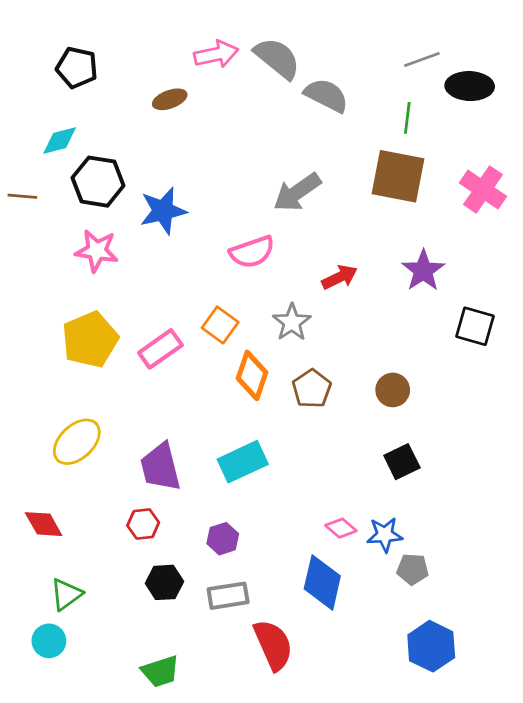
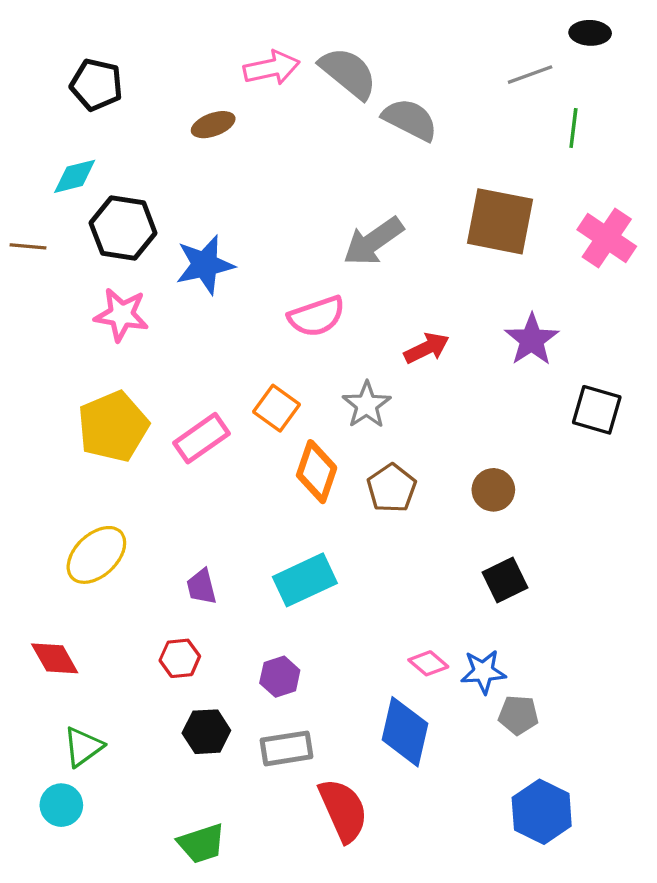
black ellipse: (470, 86) -> (590, 33), moved, size x0.7
green line: (407, 118) -> (573, 128), moved
purple trapezoid: (160, 467) -> (201, 587), size x0.6

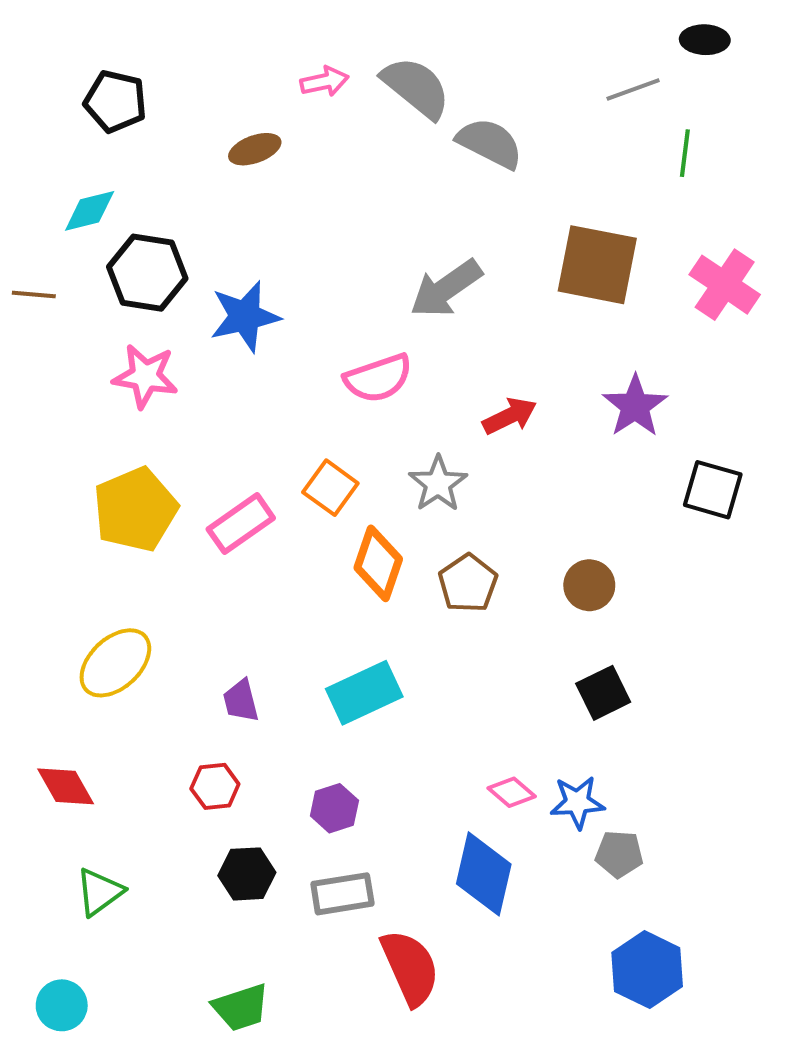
pink arrow: (272, 68) -> (324, 81), size x0.7
cyan circle: (61, 805) -> (62, 1005), moved

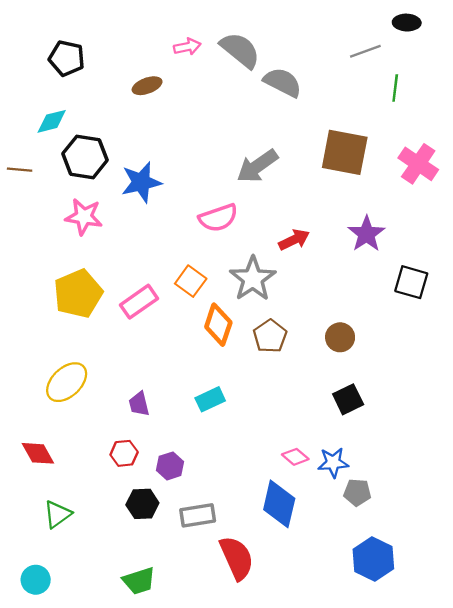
gray star: (438, 484) -> (253, 279), size x1.4
cyan rectangle: (364, 693) -> (210, 399), size x0.7
purple hexagon: (334, 808) -> (170, 466), moved

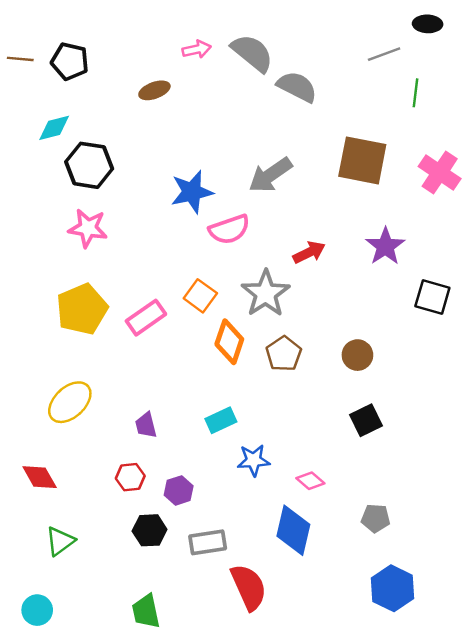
brown line: (20, 170) -> (20, 59), moved
blue star: (141, 182) -> (192, 192), moved
blue star: (333, 463) -> (254, 460), moved
green trapezoid: (139, 581) -> (146, 611), turned 96

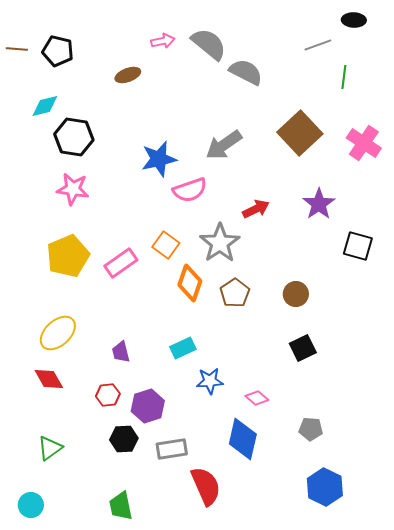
brown square: (362, 160) -> (300, 133), turned 36
red diamond: (40, 477) -> (49, 379), moved
purple hexagon: (179, 490) -> (148, 406), size x1.4

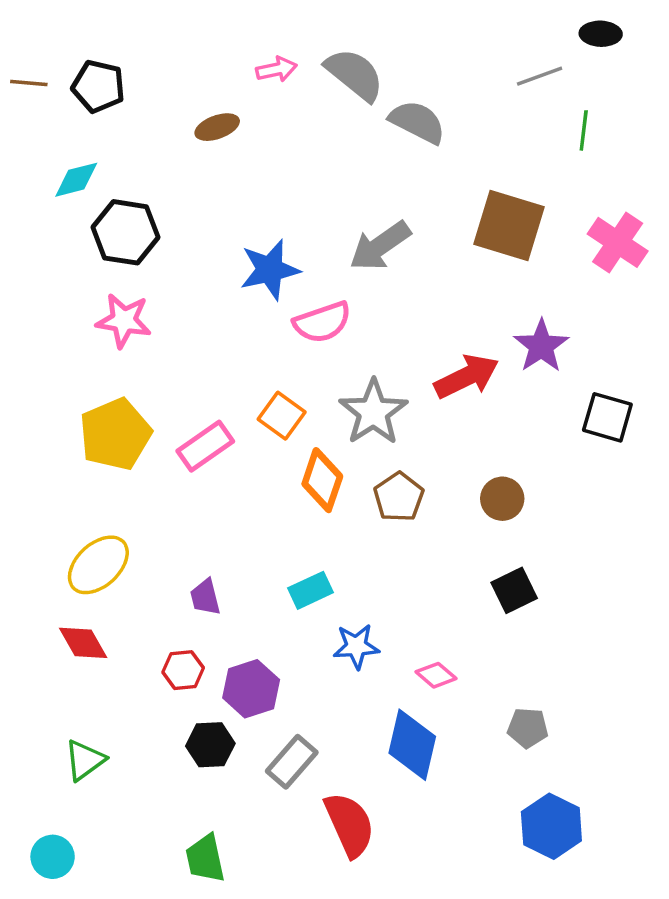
brown square: (300, 133) -> (509, 225), turned -30
red arrow: (256, 209) -> (467, 377), moved, size x1.4
gray rectangle: (172, 449) -> (292, 762), turned -40

